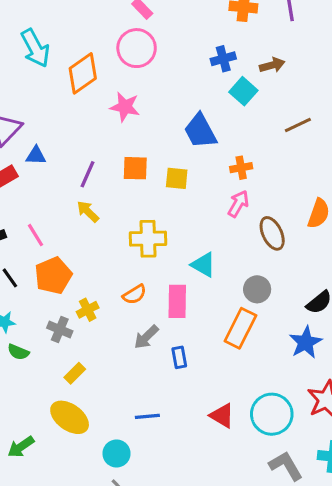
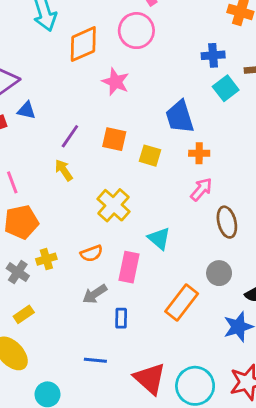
orange cross: (241, 168) -> (199, 153), moved
yellow cross: (148, 239) -> (114, 205), turned 32
gray circle: (257, 289) -> (219, 273), moved
blue line: (147, 416) -> (95, 360), moved
red triangle: (222, 416) -> (150, 378), size x1.4

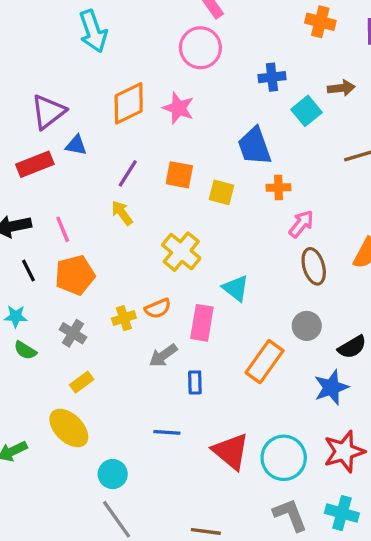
orange diamond: (83, 44) -> (129, 103), moved
blue cross: (213, 55) -> (272, 77), moved
pink arrow: (201, 189) -> (301, 224), moved
yellow cross: (46, 259) -> (124, 318), moved

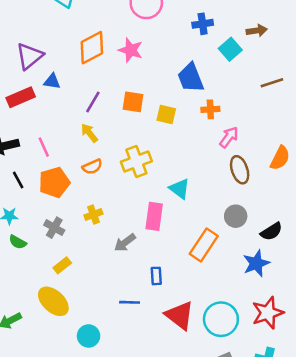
yellow cross: (181, 252) -> (136, 161), turned 32
orange semicircle: (158, 308) -> (92, 167), moved
blue rectangle: (195, 382) -> (156, 276), moved

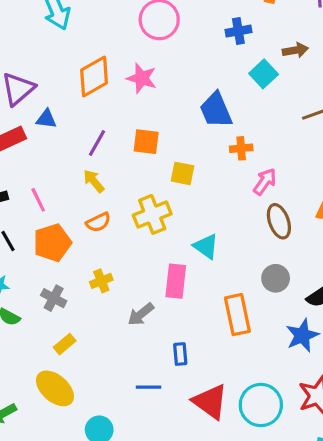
blue cross: (203, 24) -> (238, 31), moved
yellow square: (166, 115) -> (182, 173), moved
orange rectangle: (204, 245) -> (237, 315), turned -44

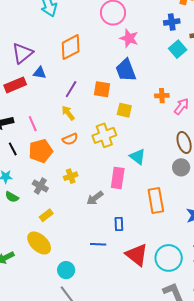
blue cross: (238, 31) -> (172, 22), moved
pink star: (142, 78) -> (129, 38), moved
blue trapezoid: (216, 110) -> (126, 70), moved
pink arrow: (265, 182) -> (181, 106), moved
gray circle: (276, 278) -> (181, 167), moved

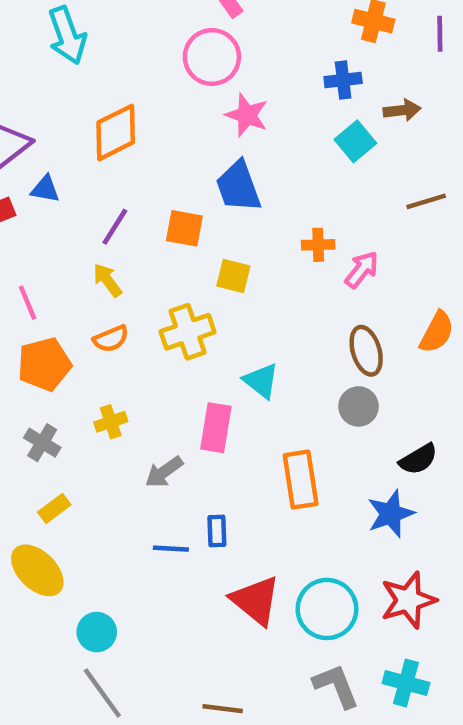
blue line: (98, 244) -> (171, 549), moved

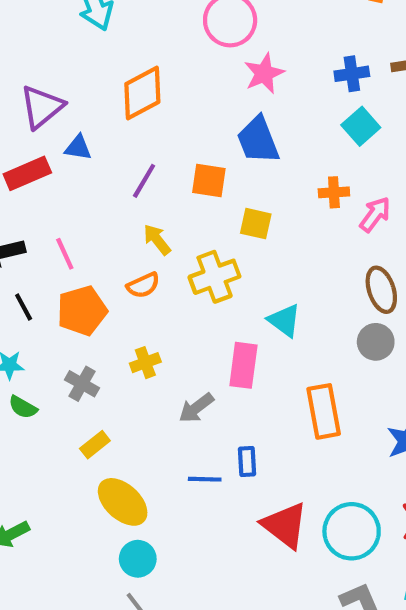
blue cross: (343, 80) -> (352, 74), moved
pink star: (247, 115) -> (264, 73), turned 30
cyan square: (355, 141) -> (361, 126), moved
yellow arrow: (107, 280) -> (157, 240), moved
yellow ellipse: (37, 570) -> (123, 502), moved

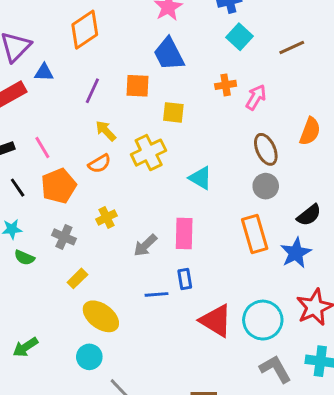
pink rectangle: (243, 365) -> (184, 234), moved
orange rectangle: (324, 411) -> (255, 234), moved
cyan circle: (138, 559) -> (89, 357), moved

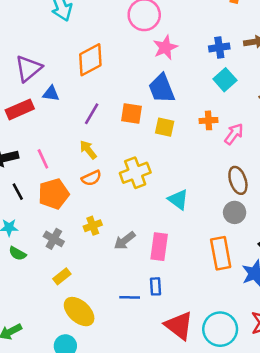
yellow square: (173, 112) -> (165, 127), moved
yellow arrow: (106, 131) -> (88, 150), moved
gray arrow: (145, 245) -> (125, 241), moved

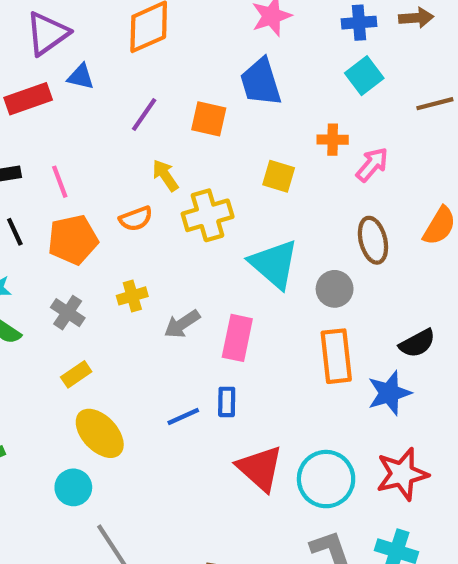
yellow square: (165, 127) -> (279, 176), moved
yellow arrow: (88, 150) -> (165, 175), moved
cyan triangle: (178, 199) -> (274, 264), size x1.5
gray circle: (235, 212) -> (335, 289), moved
blue line: (130, 297) -> (183, 417), turned -30

